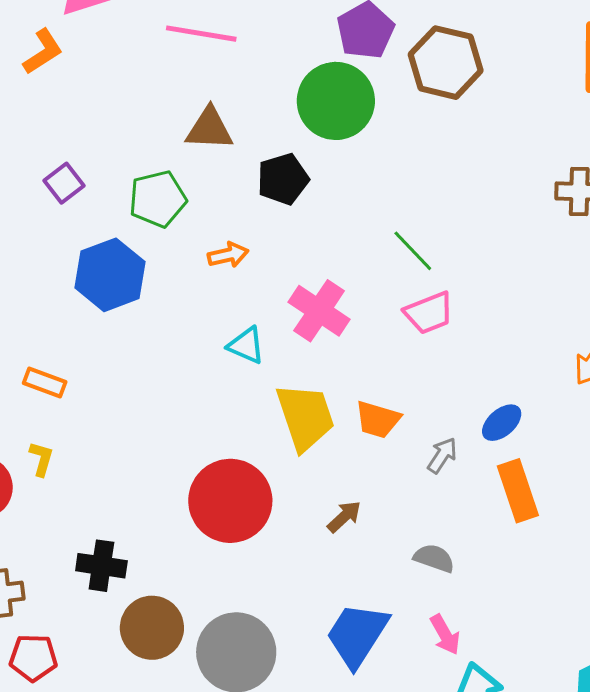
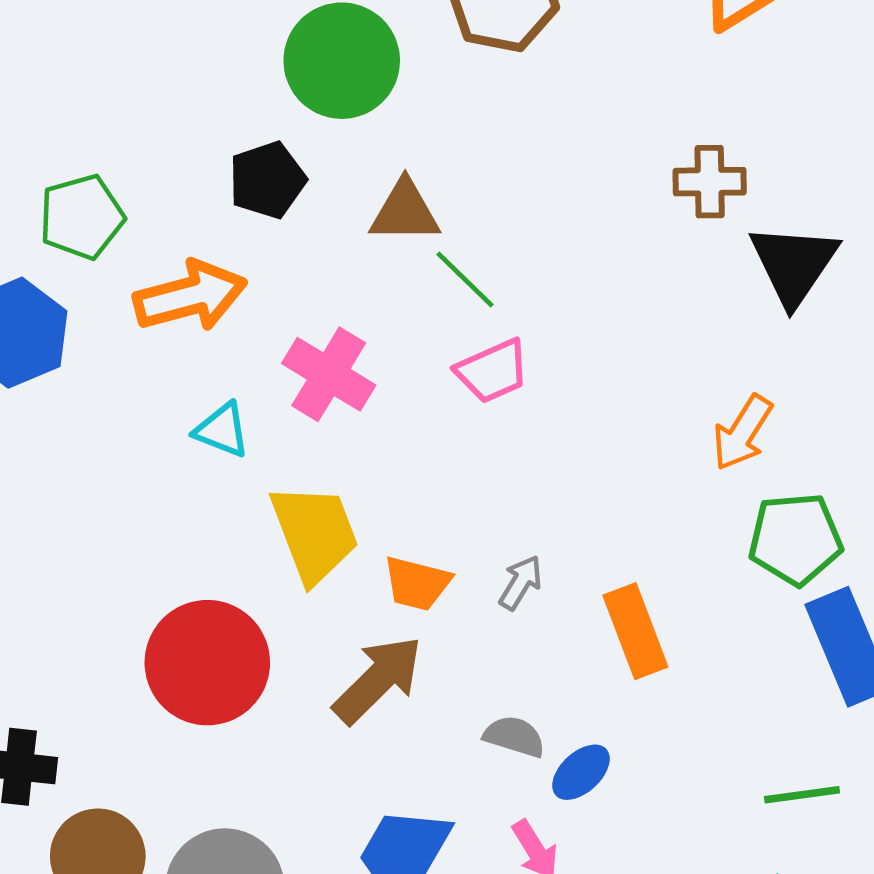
brown triangle: (209, 129) -> (405, 212), moved
orange arrow: (228, 255) -> (190, 296), size x1.8
orange trapezoid: (378, 419) -> (417, 583), moved
blue ellipse: (502, 423) -> (581, 772), moved
brown arrow: (344, 517) -> (378, 680), size x1.8

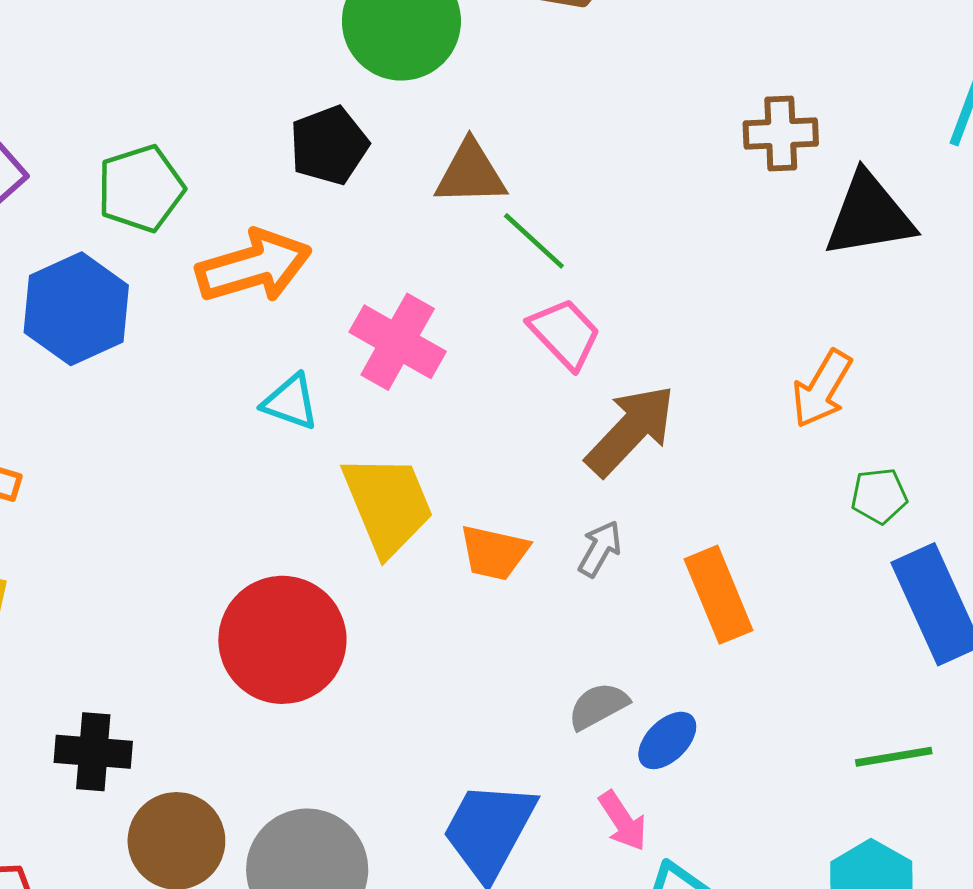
black triangle: (794, 264) -> (869, 215), turned 48
pink trapezoid: (493, 371) -> (565, 334), turned -108
green pentagon: (795, 539) -> (879, 496), size x0.6
brown arrow: (378, 680) -> (631, 430), moved
gray semicircle: (514, 736) -> (598, 706), turned -44

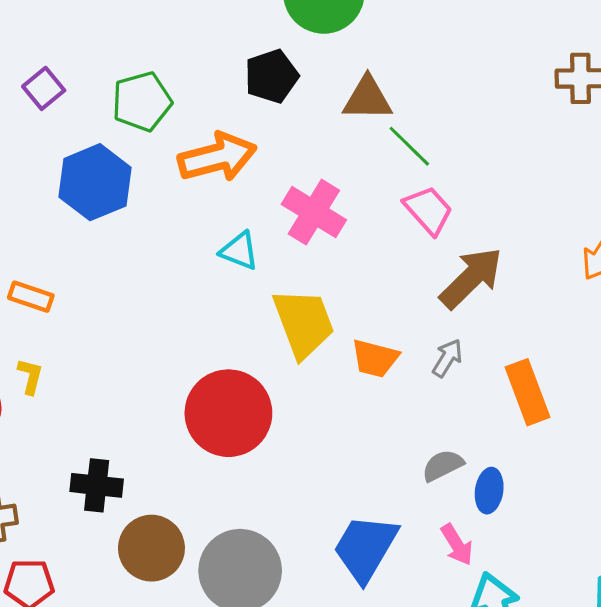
blue ellipse: (667, 740) -> (489, 491), turned -39

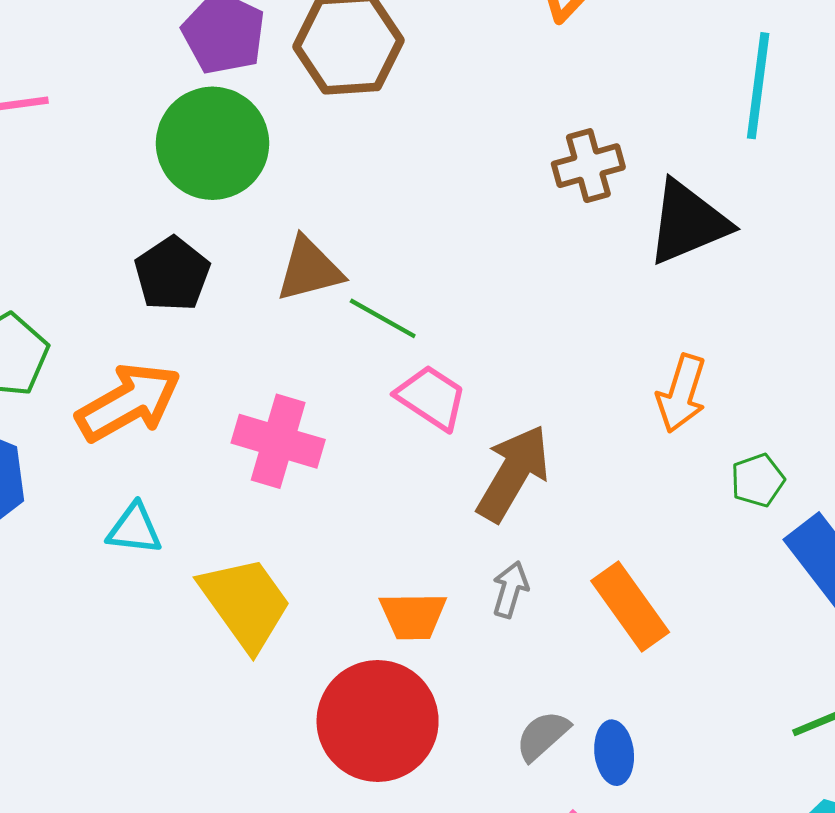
cyan triangle: (239, 251) -> (134, 529), moved
yellow trapezoid: (304, 323) -> (245, 603), moved
red circle: (228, 413) -> (378, 721), moved

